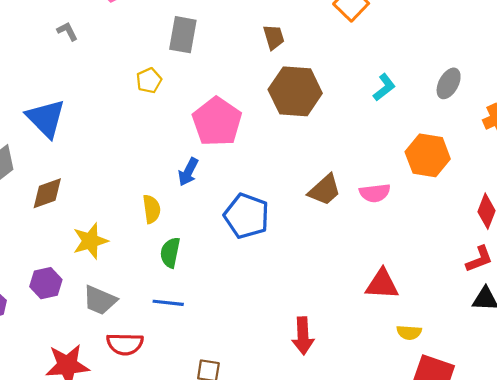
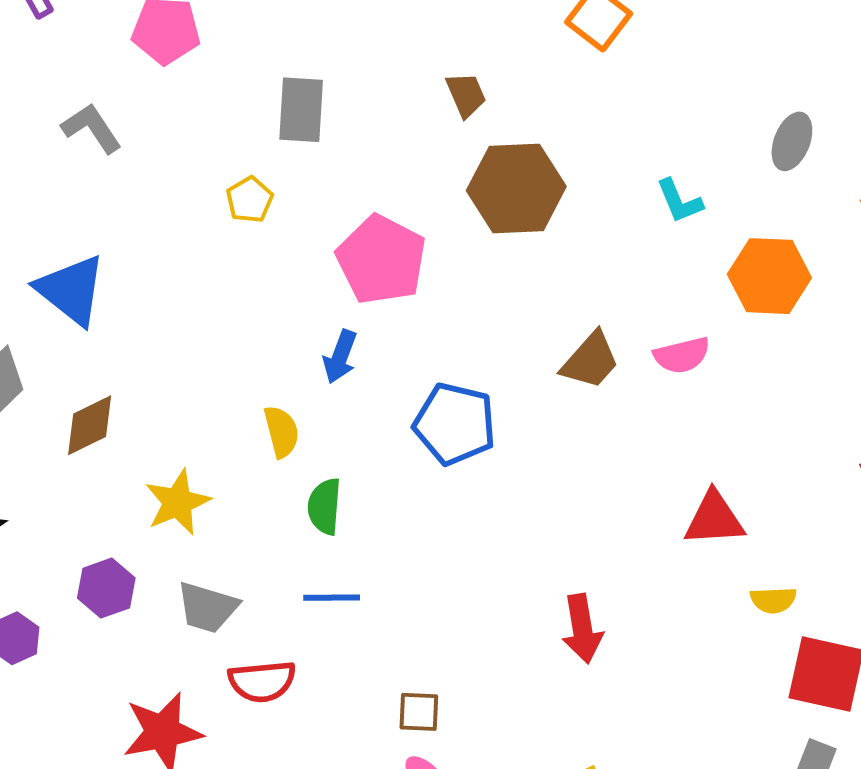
gray L-shape: (67, 31) -> (92, 128), size x1.5
cyan L-shape: (384, 87) -> (679, 201), moved, turned 112

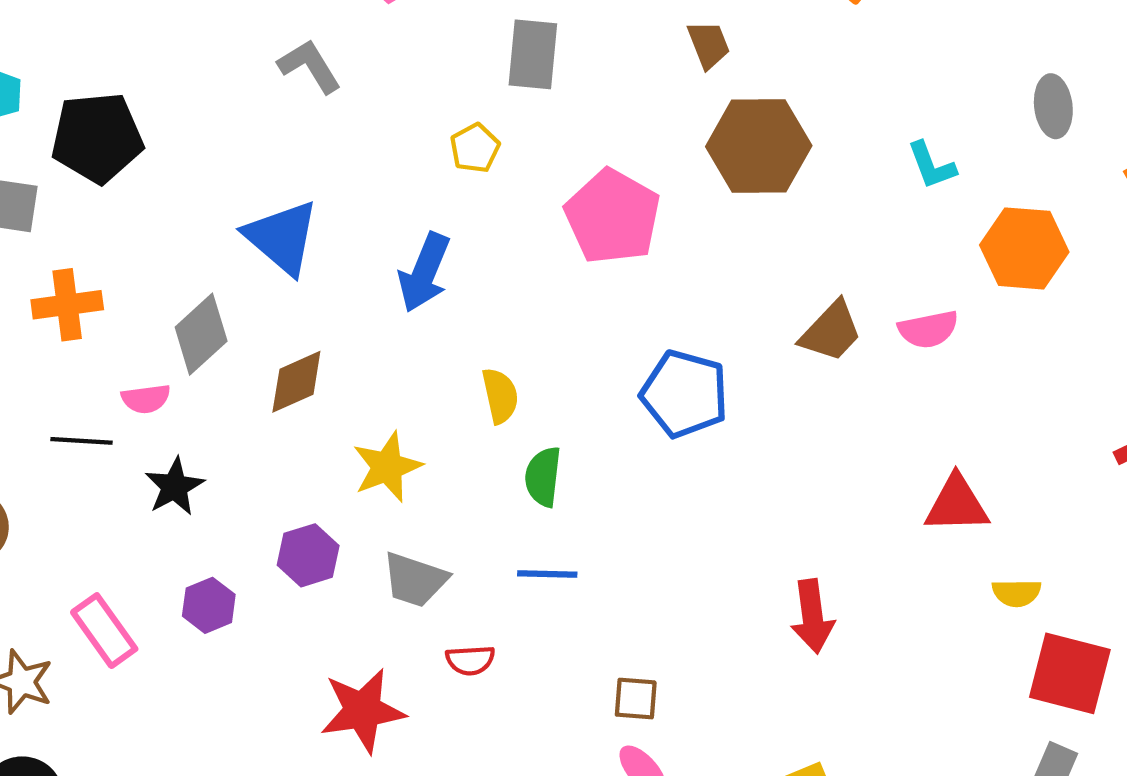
gray ellipse: (792, 141) -> (1053, 106), turned -30
blue arrow: (340, 357) -> (424, 273), moved, size x1.4
red semicircle: (262, 681) -> (470, 660), size x0.7

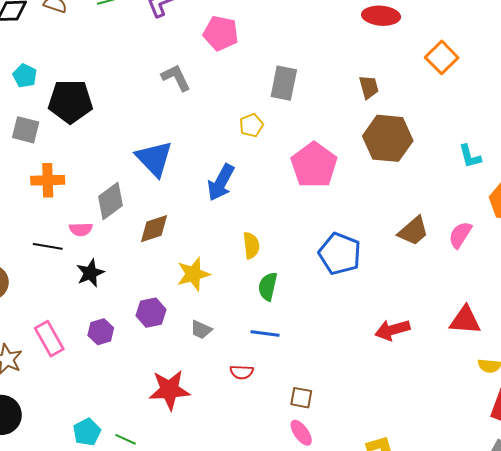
pink semicircle: (928, 329) -> (460, 235), turned 128
gray trapezoid: (415, 580) -> (201, 330), size x0.7
red arrow: (812, 616) -> (392, 330), moved, turned 76
red semicircle: (470, 660) -> (242, 372), moved

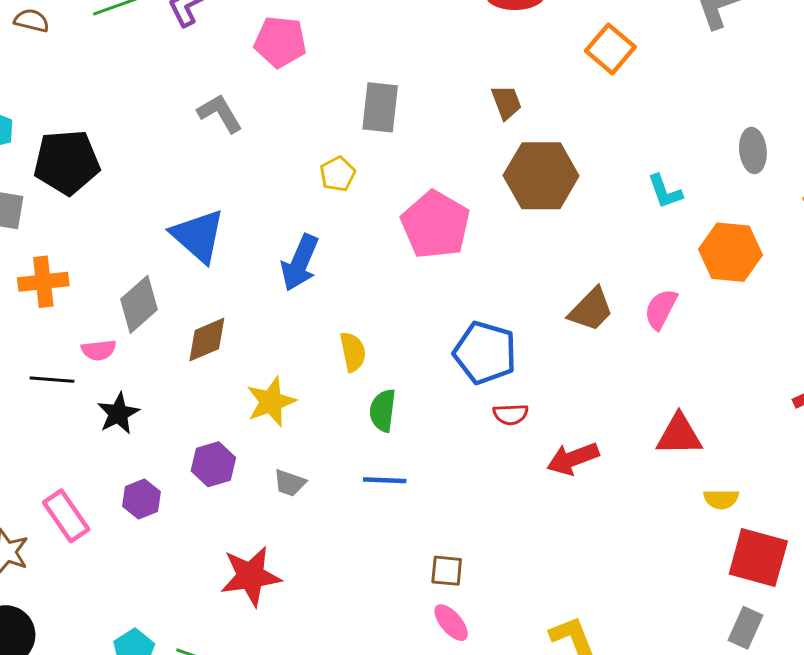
red semicircle: (242, 372) -> (511, 414), moved

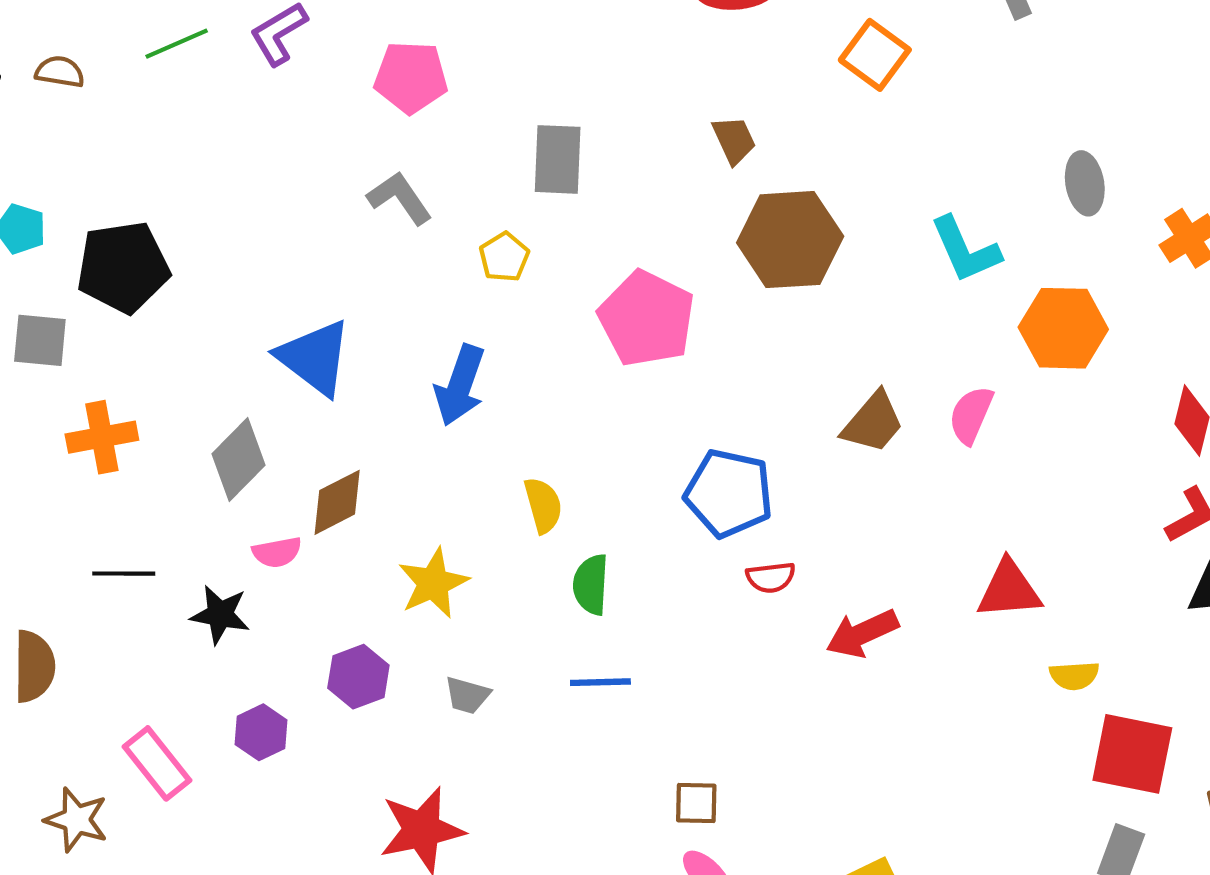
gray L-shape: (220, 113) -> (400, 198), moved
cyan L-shape: (665, 192) -> (965, 250), size x1.4
pink semicircle: (99, 350) -> (277, 552), moved
black star: (118, 413) -> (220, 615), turned -30

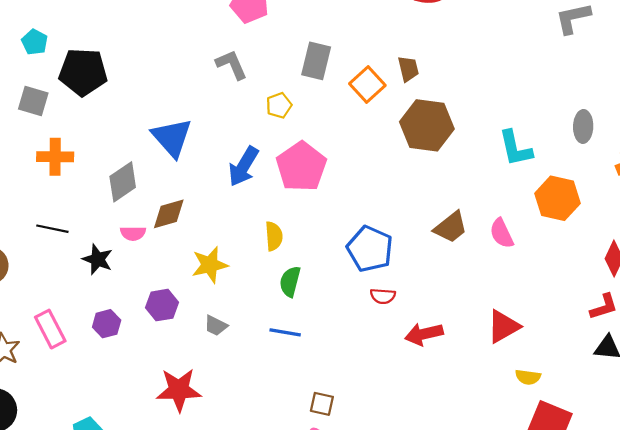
orange square: (875, 55) -> (367, 85), moved
pink pentagon: (647, 319) -> (301, 167), moved
pink semicircle: (971, 415) -> (502, 233), turned -60
red triangle: (1009, 590) -> (503, 326), turned -36

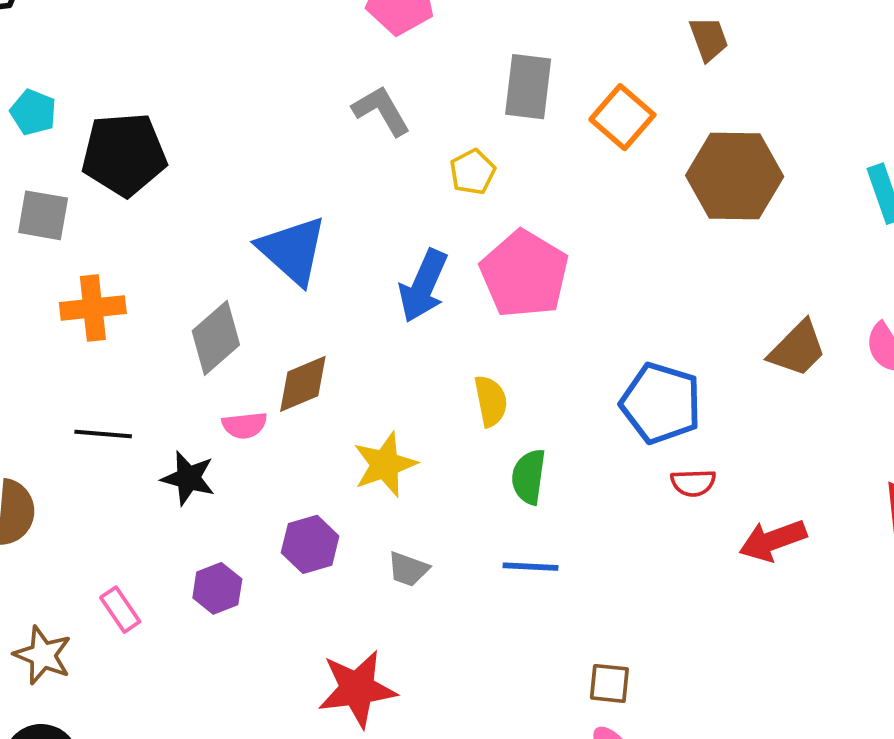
brown trapezoid: (408, 69) -> (709, 39), moved
pink rectangle: (50, 329) -> (120, 610), size x0.7

